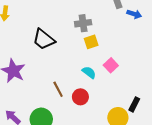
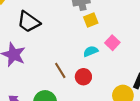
black trapezoid: (44, 39) -> (29, 22), moved
cyan semicircle: (89, 72) -> (91, 51), turned -56

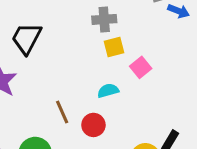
black trapezoid: (29, 22) -> (26, 38), turned 75
pink square: (112, 43) -> (141, 67), moved

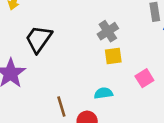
gray cross: (104, 19) -> (108, 31), turned -36
pink square: (141, 67) -> (144, 78), moved

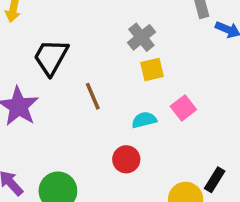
pink square: (144, 78) -> (183, 108), moved
brown line: (61, 107) -> (93, 96), moved

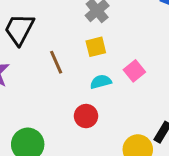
yellow square: (152, 69) -> (96, 47), moved

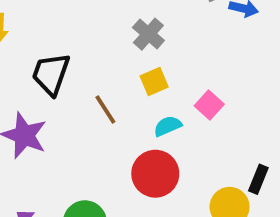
red circle: (86, 116) -> (155, 174), size x1.5

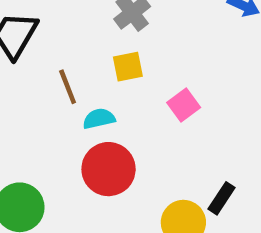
cyan semicircle: (168, 126) -> (99, 119), moved

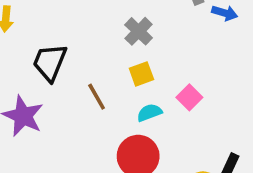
cyan semicircle: (99, 119) -> (149, 113), moved

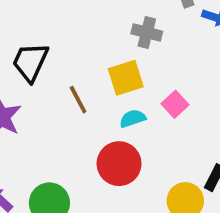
gray cross: (139, 31) -> (147, 32), moved, turned -32
yellow square: (141, 74) -> (126, 78), size x1.4

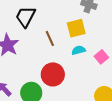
pink square: (175, 104) -> (101, 57), moved
red circle: (119, 164) -> (53, 74), moved

